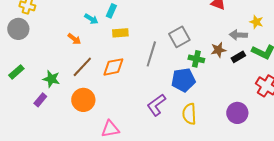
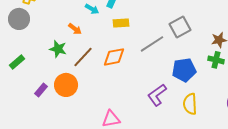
gray line: (151, 54) -> (152, 44), turned 40
green cross: (196, 59) -> (216, 60), moved
green star: (51, 79) -> (58, 49), moved
orange circle: (83, 100) -> (66, 85), moved

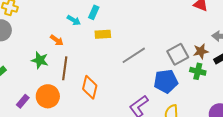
gray square: (180, 27) -> (178, 54), moved
brown line: (83, 57) -> (65, 68), turned -35
orange diamond: (114, 57) -> (90, 87), moved, turned -65

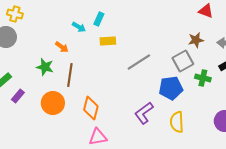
brown star: (201, 51) -> (196, 40), moved
orange diamond: (90, 87) -> (91, 108), moved
purple rectangle: (23, 101) -> (18, 96), moved

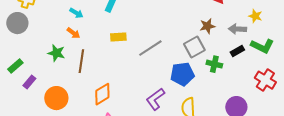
cyan arrow: (79, 27) -> (76, 13), moved
yellow rectangle: (108, 41) -> (118, 37), moved
orange circle: (53, 103) -> (56, 98), moved
orange diamond: (91, 108) -> (102, 94), turned 45

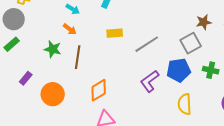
green cross: (214, 64) -> (211, 70), moved
green rectangle: (15, 66) -> (12, 44), moved
purple L-shape: (155, 99) -> (150, 81), moved

